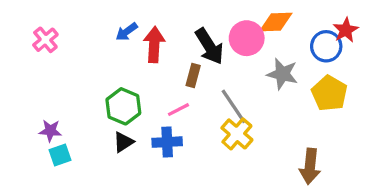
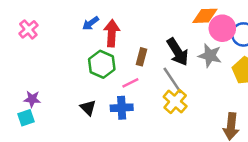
pink circle: (247, 38) -> (222, 28), moved
black arrow: (209, 46) -> (178, 52), moved
green hexagon: (123, 106) -> (102, 64), moved
black triangle: (123, 142) -> (88, 108), turned -42
cyan square: (60, 155) -> (26, 118), moved

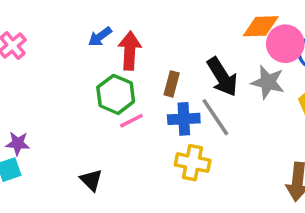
pink line: (130, 83) -> (131, 121), moved
yellow cross: (175, 102) -> (193, 163), moved, turned -30
black triangle: (88, 108) -> (91, 180), moved
blue cross: (122, 108) -> (184, 119), moved

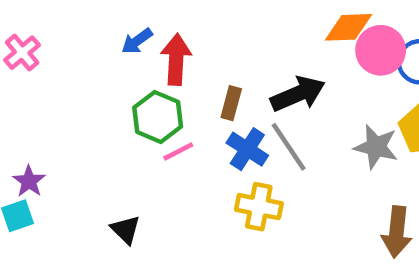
black arrow: (222, 77) -> (298, 94), turned -81
gray star: (268, 82) -> (376, 147), moved
blue cross: (184, 119) -> (247, 149), turned 36
purple star: (18, 143) -> (29, 181), turned 30

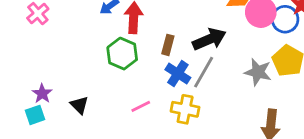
gray line: (289, 147) -> (204, 72), turned 64
pink line: (178, 151) -> (141, 106), moved
black triangle: (126, 230) -> (79, 105), moved

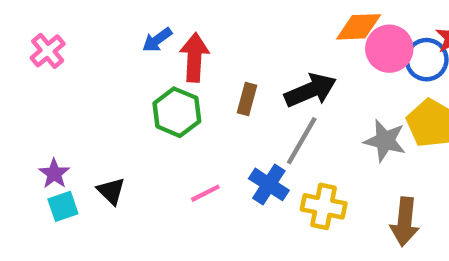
blue cross: (178, 74) -> (269, 184), moved
yellow cross: (185, 109) -> (324, 206), moved
cyan square: (35, 115) -> (63, 206), moved

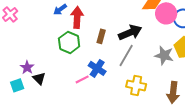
purple star: (54, 174) -> (27, 67), moved
blue cross: (269, 184) -> (97, 68), moved

